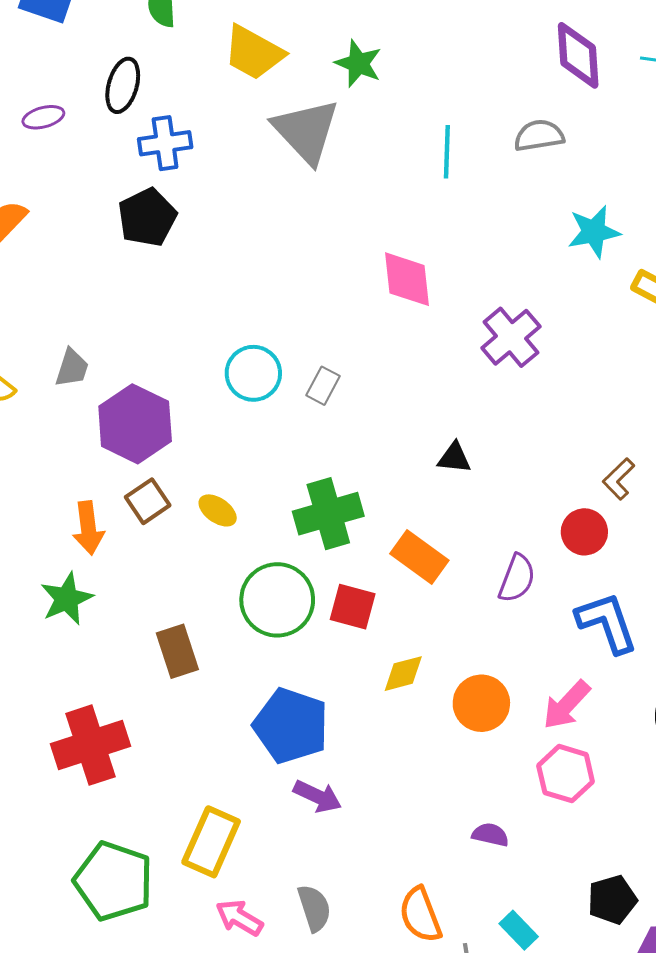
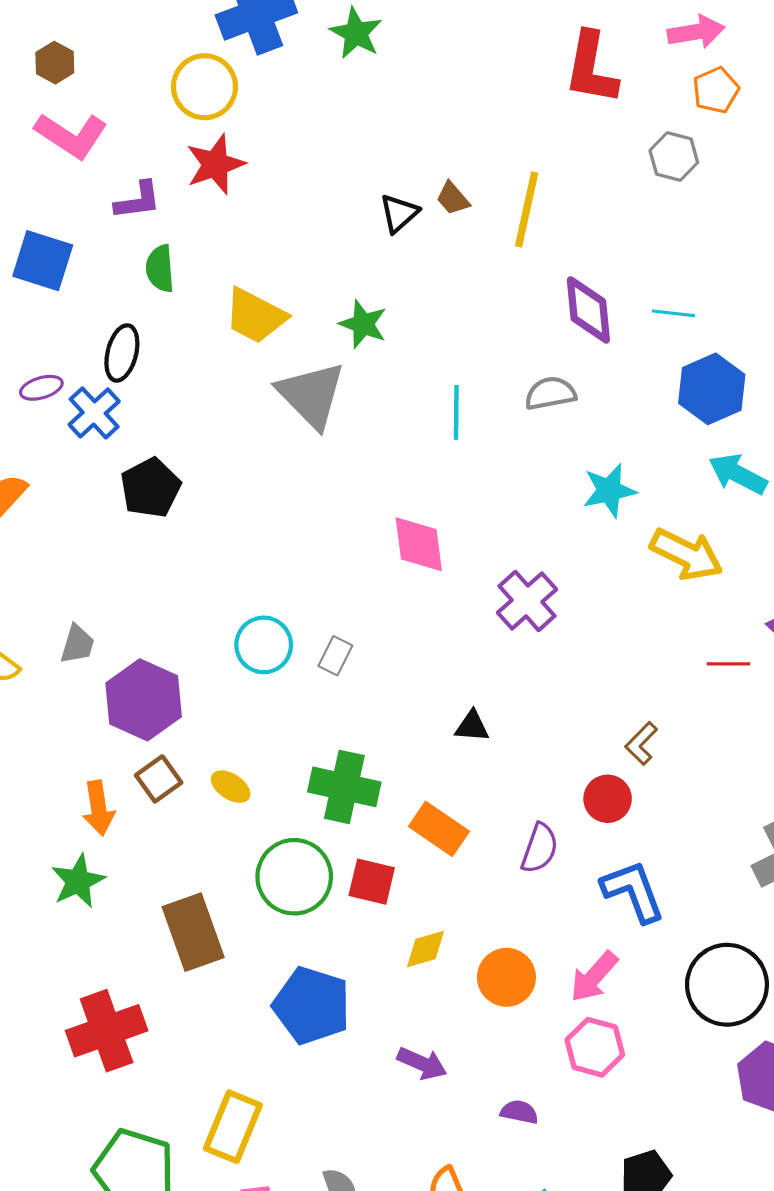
blue cross: (165, 143) -> (94, 413), moved, turned -33
green cross: (328, 514) -> (344, 787), turned 30
brown rectangle: (177, 651) -> (193, 932), size x1.4
purple arrow: (318, 796) -> (422, 1063), moved

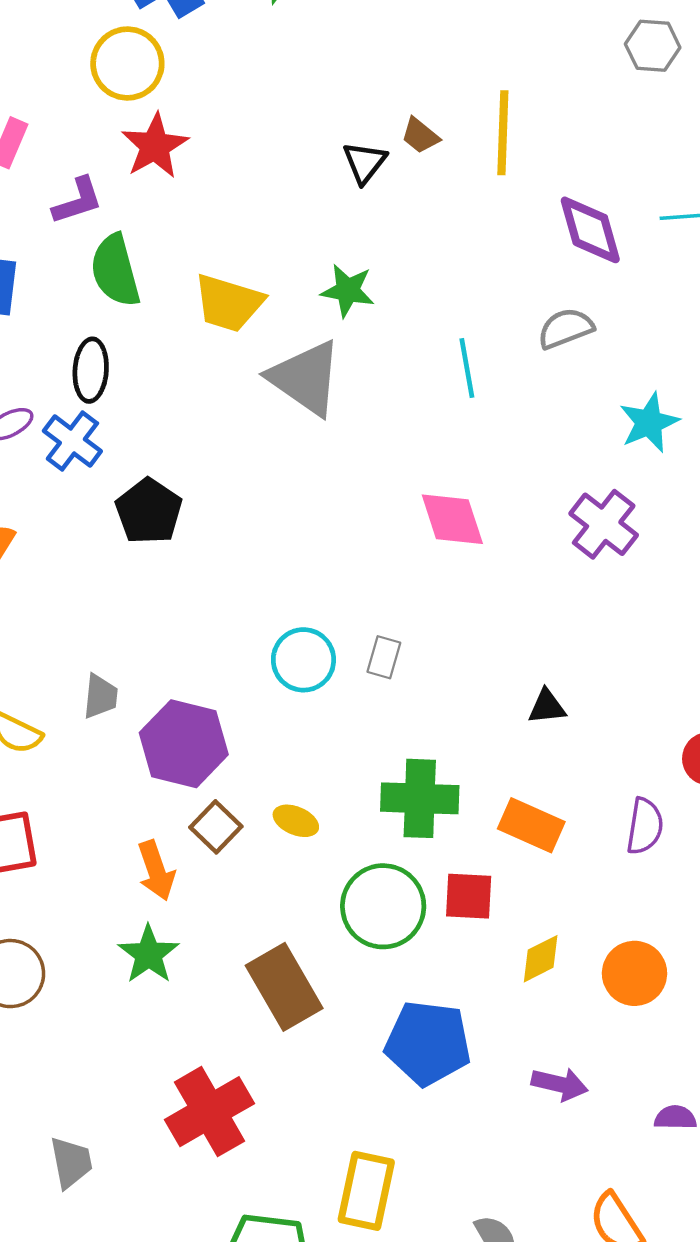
green semicircle: (160, 269) -> (115, 271), size x1.4
purple cross: (527, 601) -> (604, 524), moved

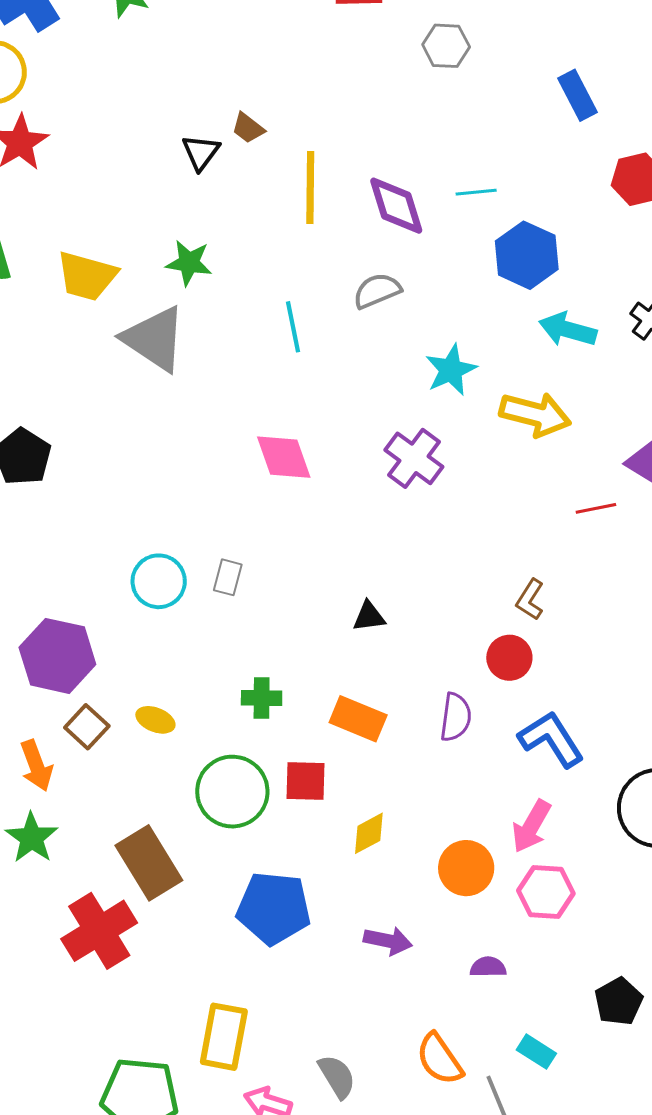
yellow line: (503, 133) -> (310, 187), moved
green cross: (420, 798) -> (262, 698), size x0.6
orange circle: (635, 973) -> (466, 868), moved
red cross: (210, 1112) -> (99, 931), moved

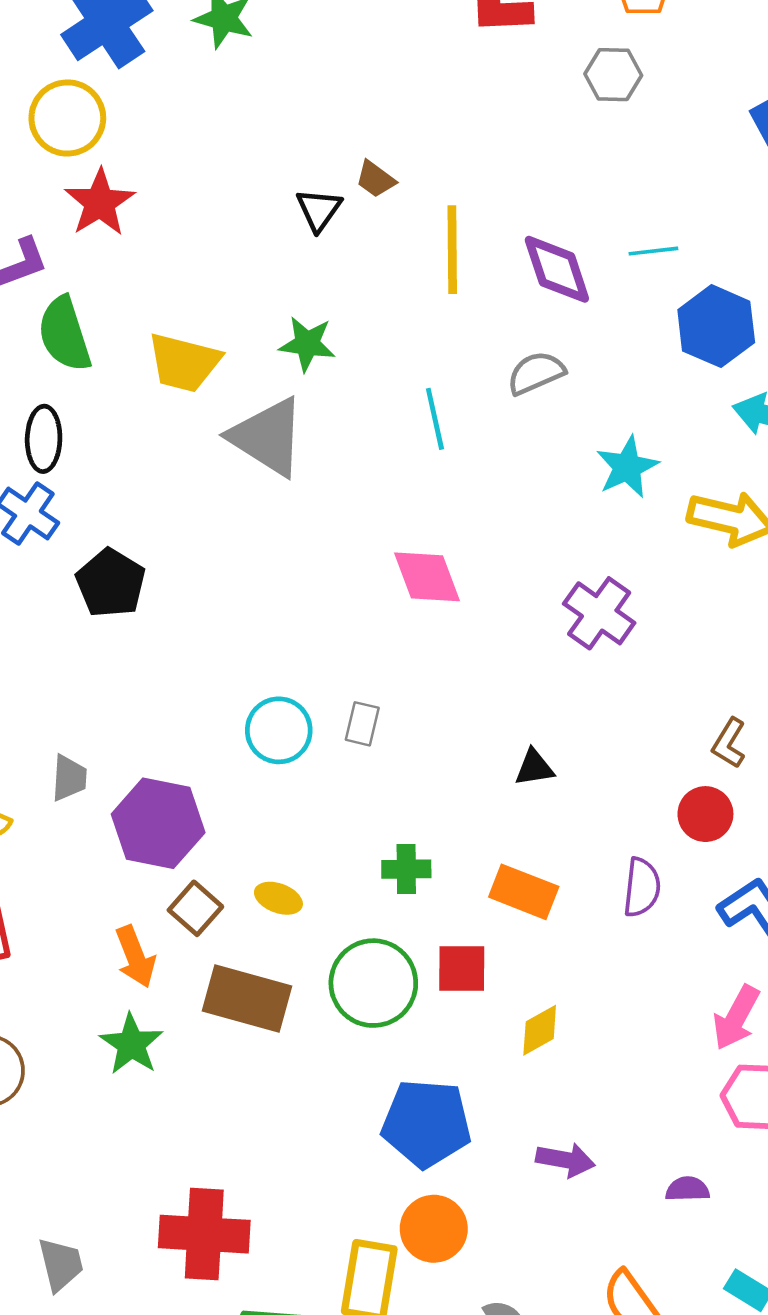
purple cross: (414, 458) -> (599, 613), moved
brown rectangle: (149, 863) -> (247, 999), moved, turned -42
orange circle: (466, 868) -> (434, 1229), moved
red cross: (99, 931) -> (204, 1234), moved, turned 36

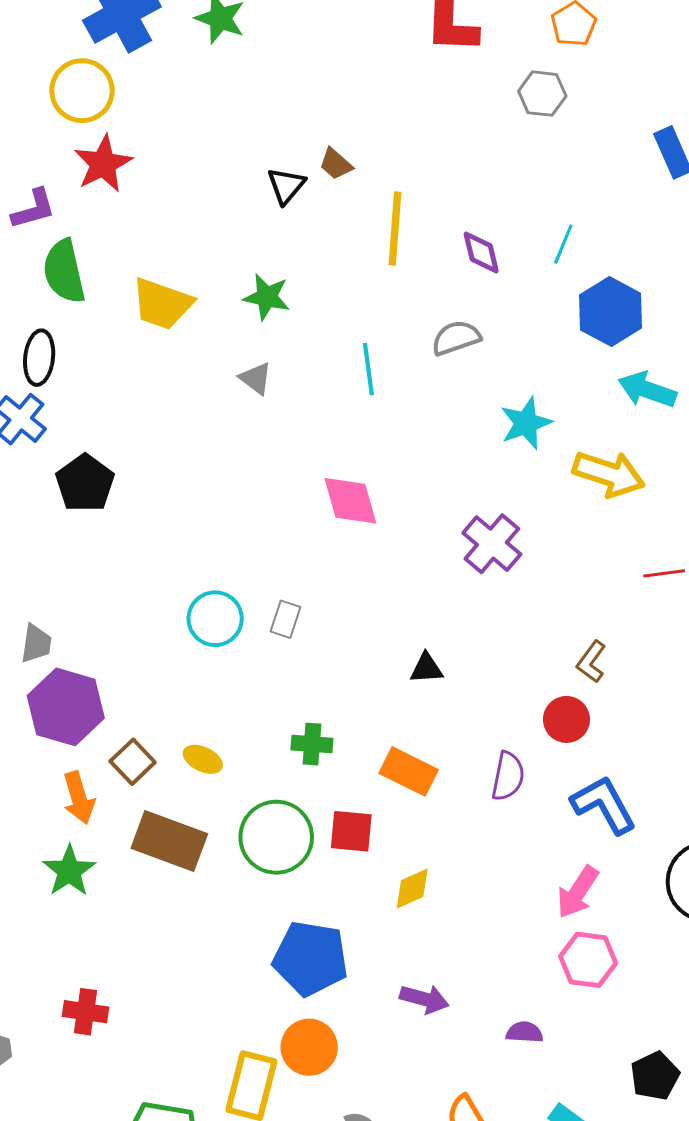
cyan line: (653, 251) -> (563, 244), turned -66
purple diamond: (557, 269) -> (481, 253), size x0.7
gray triangle: (267, 437) -> (256, 378), moved, size x0.5
purple hexagon: (158, 823) -> (66, 707), moved
red cross: (204, 1234) -> (85, 1012), moved, size x0.6

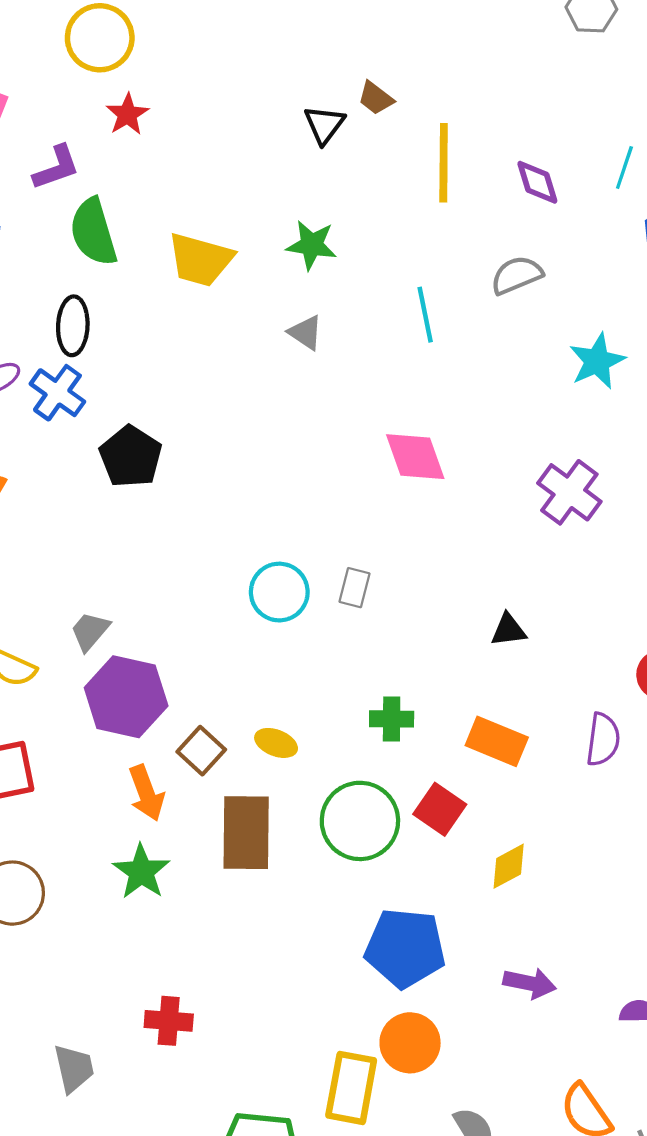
red star: (103, 164) -> (127, 114), size x0.7
gray trapezoid: (36, 644) -> (90, 631), turned -144
red square: (351, 831) -> (440, 809), turned 33
brown rectangle: (169, 841) -> (246, 833), turned 74

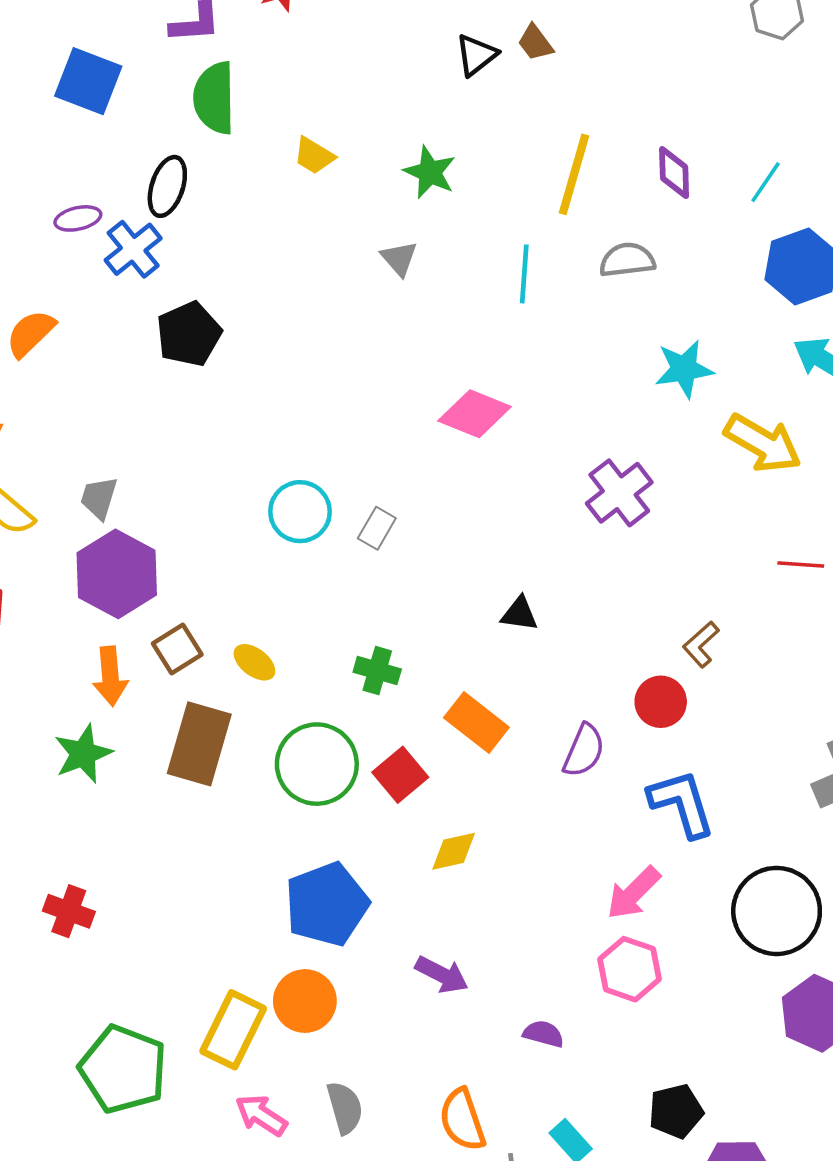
yellow line: (444, 163) -> (574, 174), moved
yellow trapezoid: (200, 260) -> (314, 156), size x0.6
pink diamond: (415, 457) -> (475, 414), turned -64
gray trapezoid: (90, 631) -> (99, 498), turned -39
blue pentagon: (405, 948) -> (327, 904), turned 30

